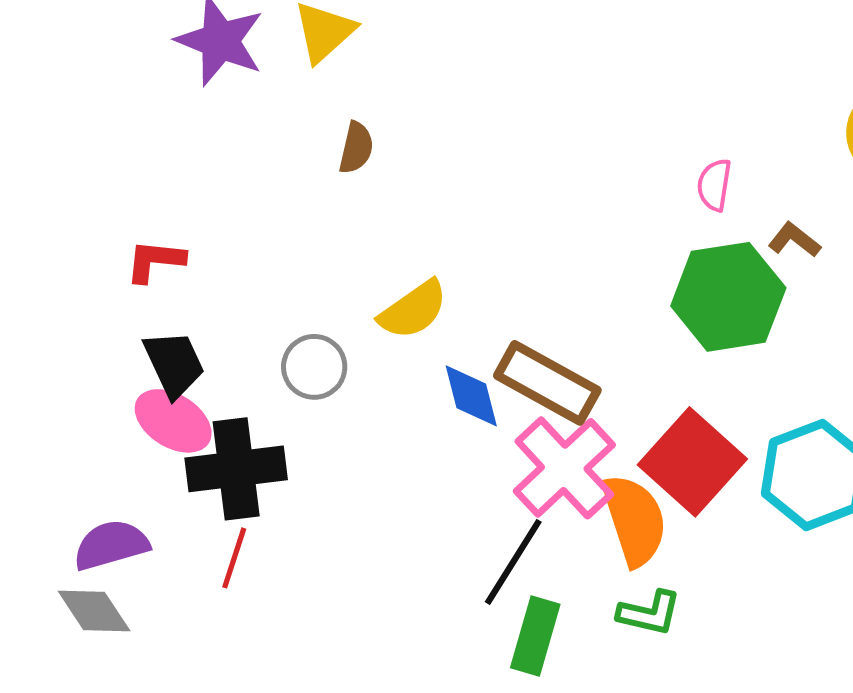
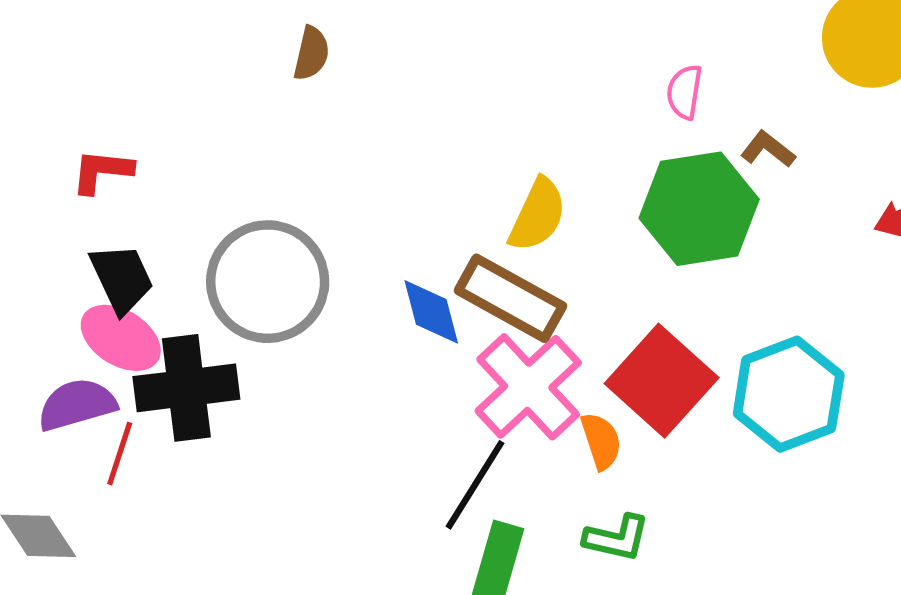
yellow semicircle: (413, 310) -> (538, 215), moved, turned -30
gray circle: (314, 367) -> (268, 282), size x1.8
orange semicircle: (634, 520) -> (601, 441), size x0.6
purple semicircle: (111, 545) -> (77, 405), moved
red line: (234, 558) -> (120, 454), moved

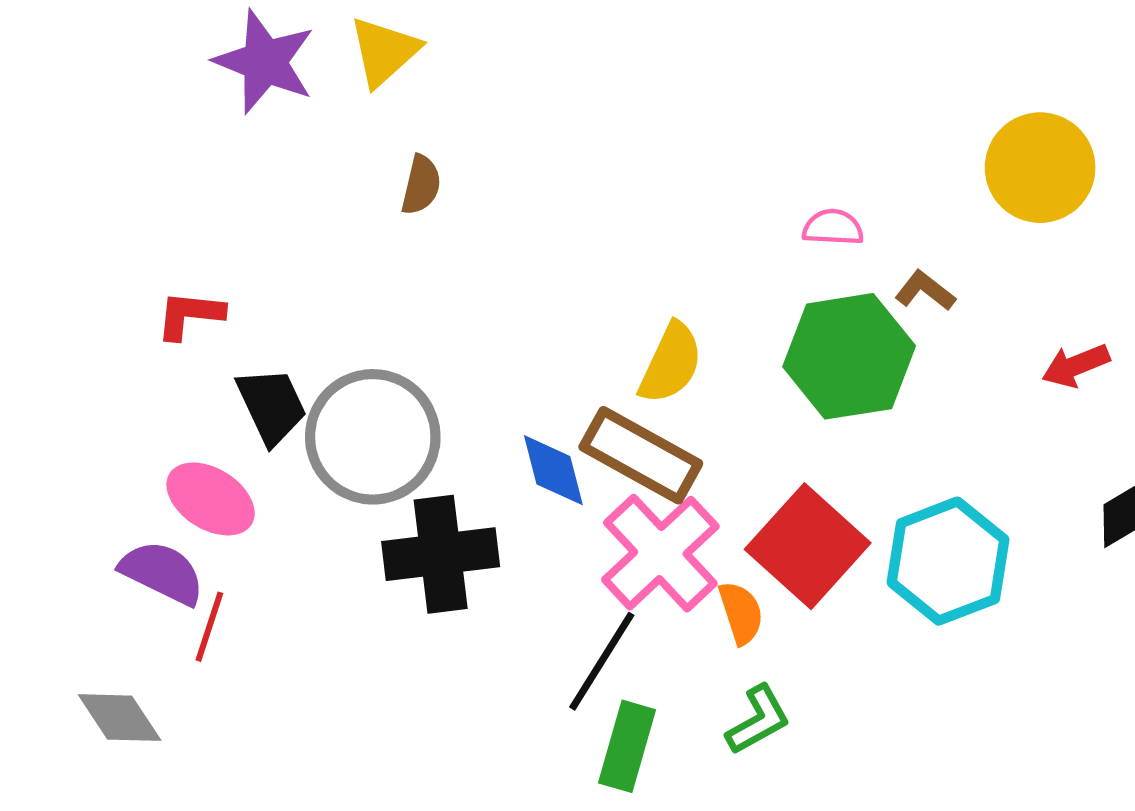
pink semicircle: (684, 92) -> (833, 227), turned 84
black trapezoid: (122, 278) -> (272, 406), moved
black cross: (186, 388) -> (441, 554), moved
purple semicircle: (77, 405) -> (162, 573), turned 42
green L-shape: (617, 538) -> (758, 720), turned -42

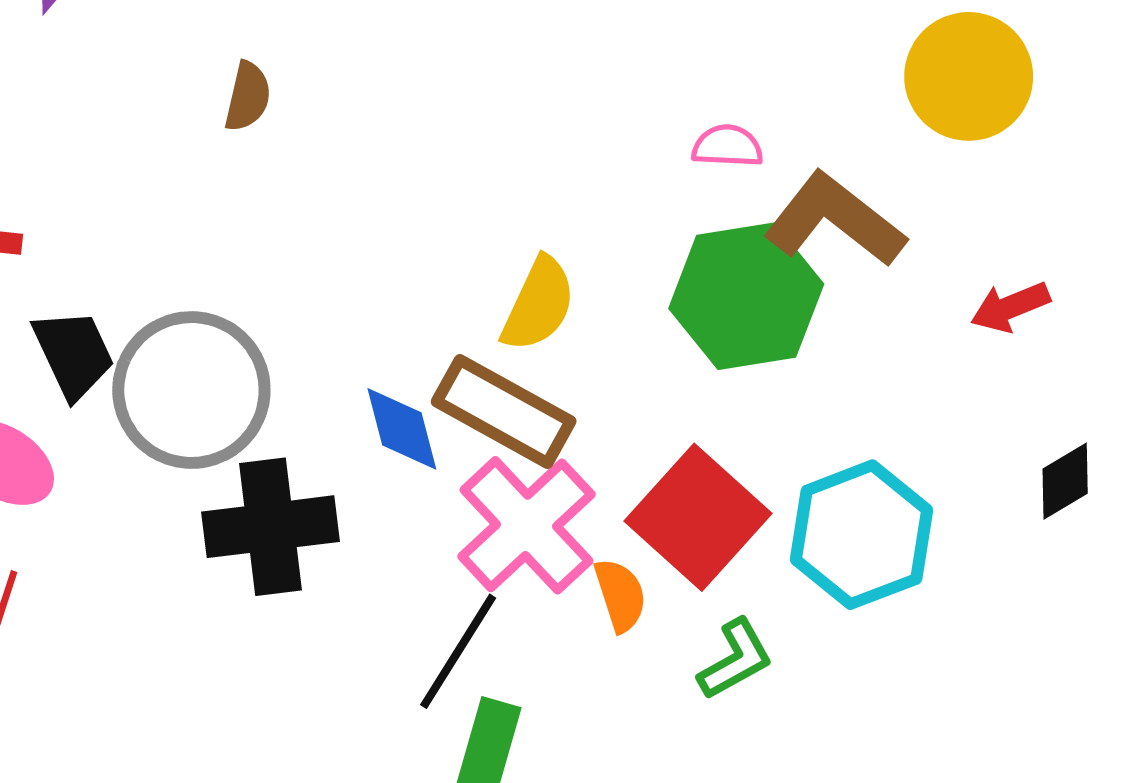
brown L-shape: (925, 291) -> (835, 220), size x2.0
green L-shape: (758, 720) -> (735, 659), moved

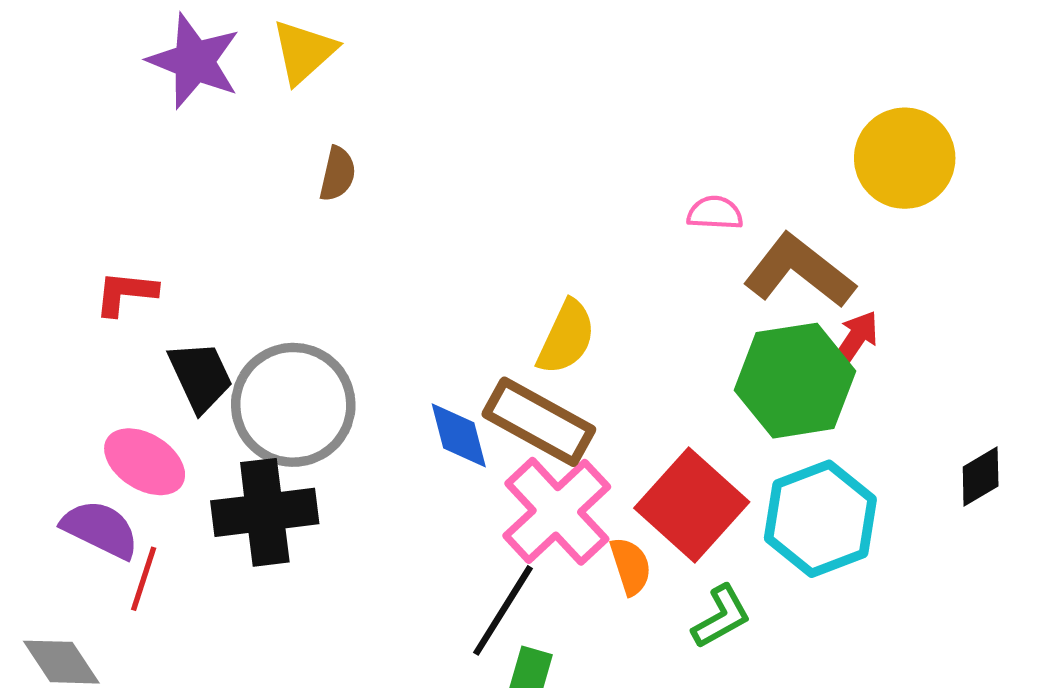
green hexagon: (746, 296) -> (795, 381), moved
red arrow: (1010, 307) -> (855, 339), moved, turned 146
black cross: (271, 527) -> (265, 512), moved

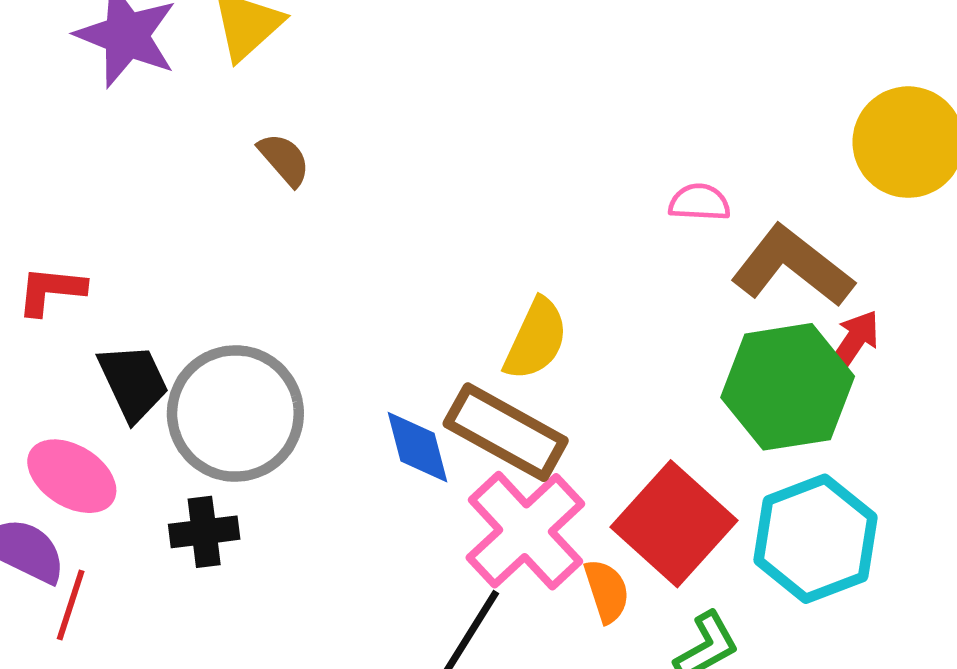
brown semicircle: (338, 174) -> (284, 159), turned -54
black cross: (265, 512) -> (204, 532), size x0.6

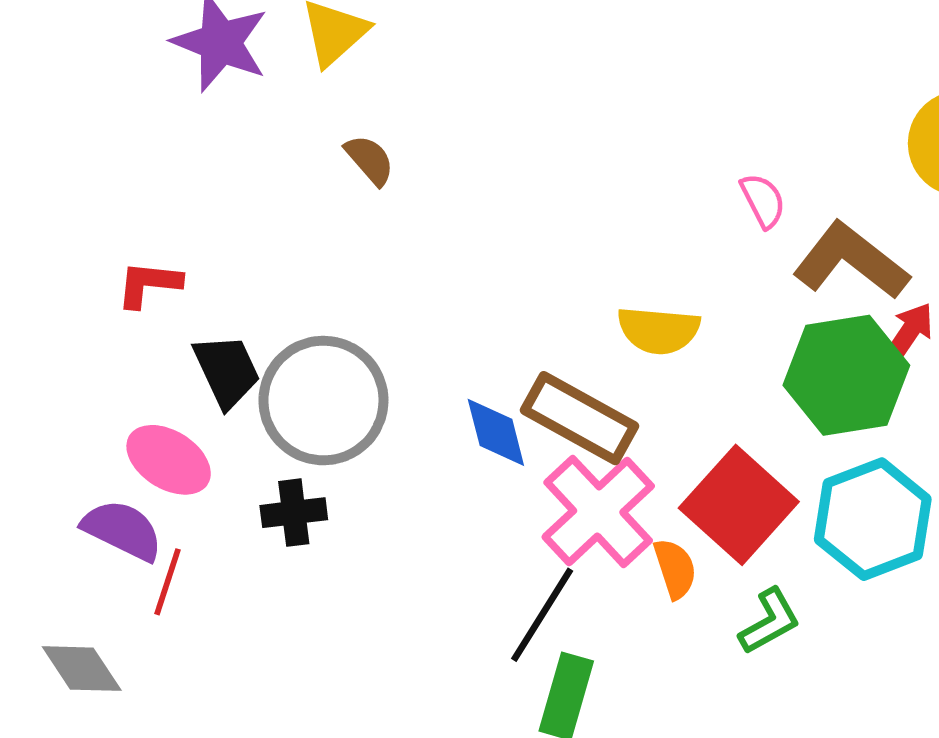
pink semicircle: (699, 202) -> (763, 201), turned 60
yellow semicircle: (536, 339) -> (659, 330), moved, turned 70

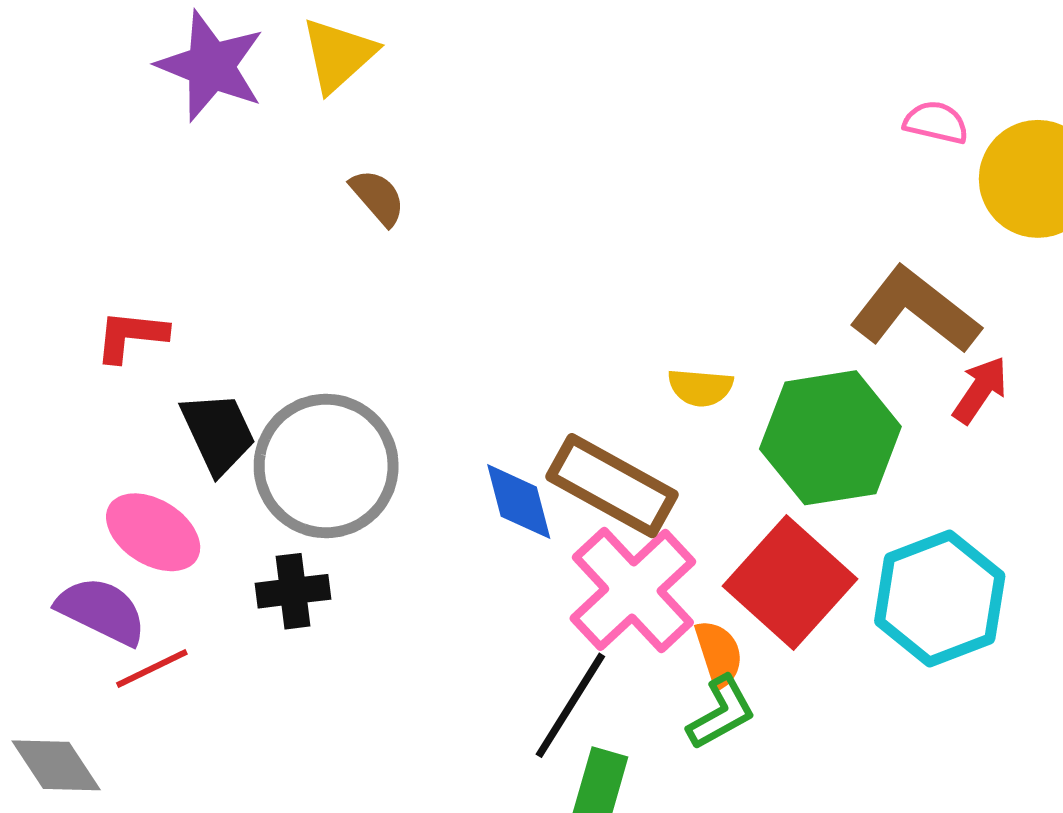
pink semicircle: (763, 201) -> (936, 122), moved, turned -50
yellow semicircle: (659, 330) -> (700, 387), size x0.7
green hexagon: (846, 375) -> (830, 438), moved
red line: (167, 582) -> (152, 668), turned 46
green L-shape: (770, 621) -> (721, 713), moved

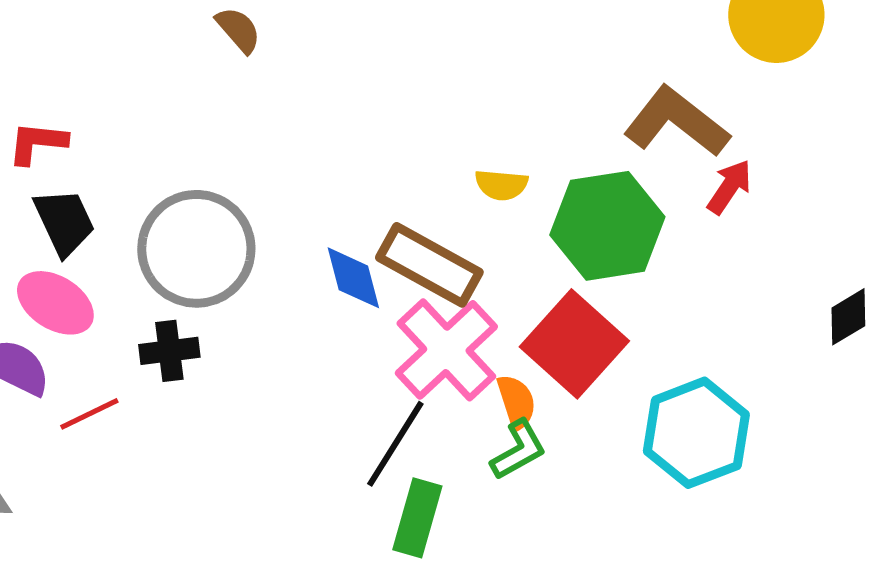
black trapezoid: (218, 433) -> (64, 222), moved
cyan hexagon: (940, 599) -> (696, 433), moved
red line: (152, 668) -> (89, 414), moved

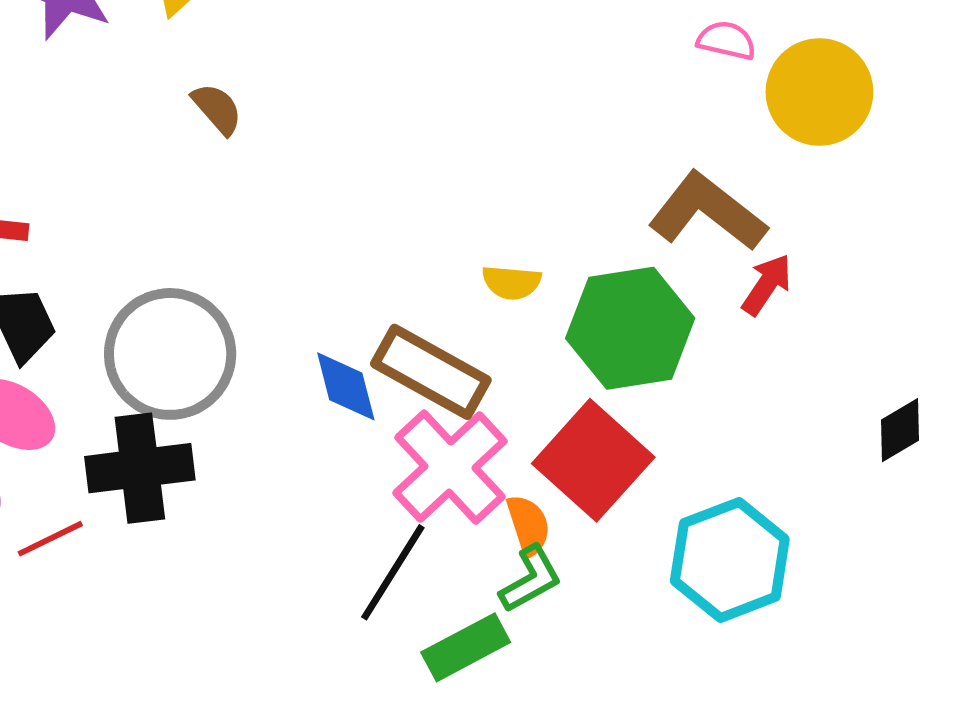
black cross: (169, 351) -> (140, 468), size x1.6
green rectangle: (417, 518) -> (466, 647), moved, turned 46

